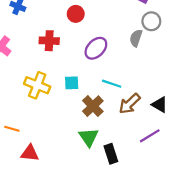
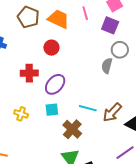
purple ellipse: (96, 48) -> (55, 84), moved
yellow cross: (37, 85) -> (21, 114), size x0.6
brown arrow: (130, 104) -> (112, 112), moved

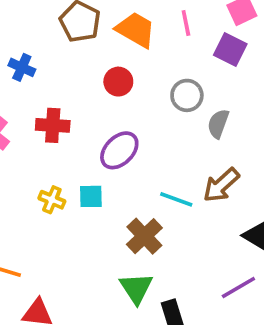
gray circle: (120, 50) -> (187, 95), moved
red cross: (29, 73) -> (53, 125), moved
cyan square: (52, 110) -> (91, 196), moved
brown arrow: (112, 112) -> (221, 185), moved

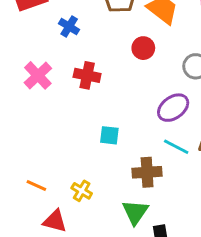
purple ellipse: (119, 150) -> (173, 108), moved
yellow cross: (52, 200) -> (82, 191), moved
brown cross: (144, 236) -> (147, 172), turned 32

